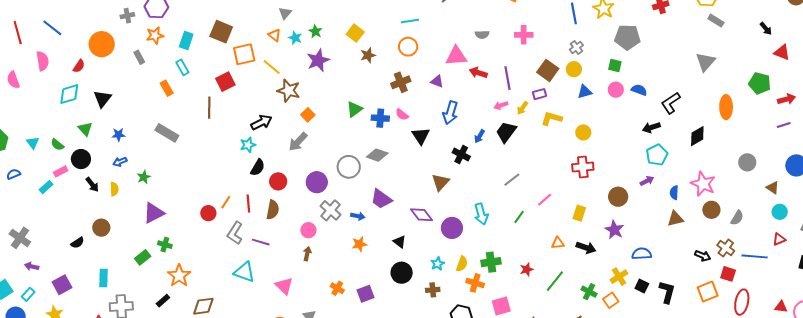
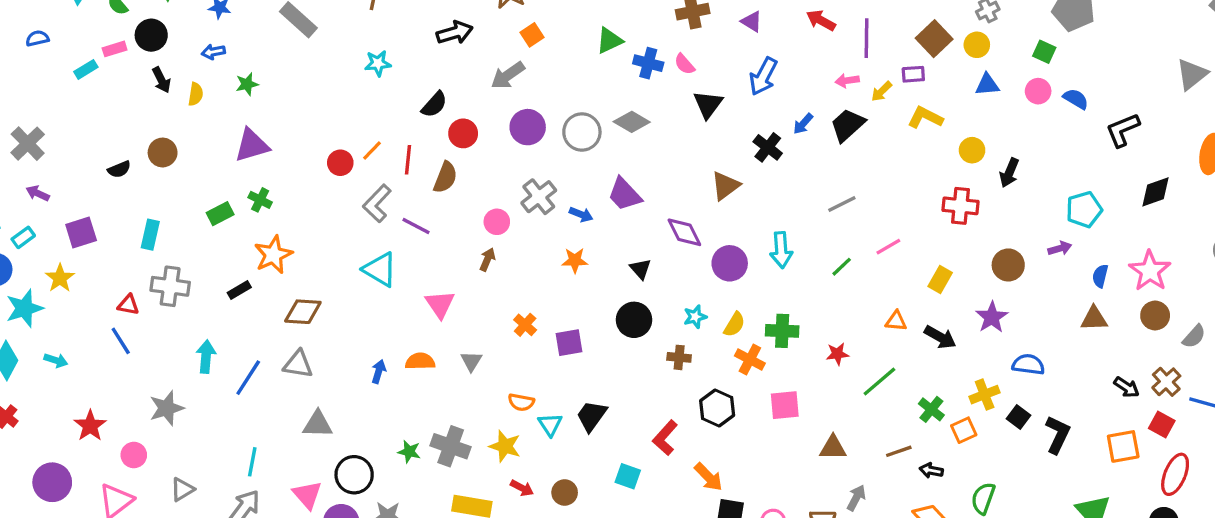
black arrow: (651, 127) -> (1009, 173), moved, turned -60
cyan star: (248, 145) -> (378, 63), moved
purple circle: (317, 182) -> (528, 127), moved

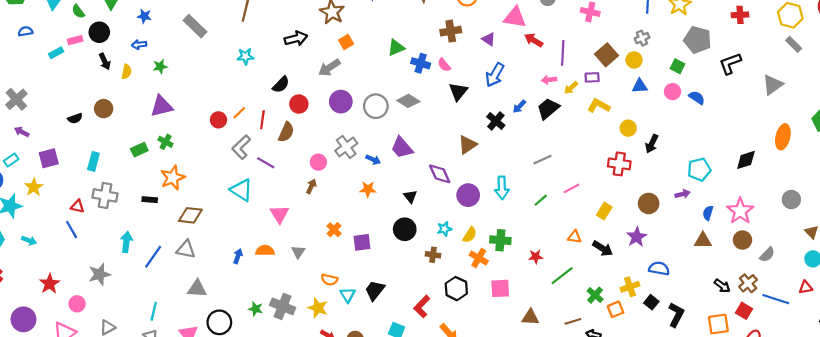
black L-shape: (1123, 130) -> (730, 63), moved
black rectangle: (239, 290) -> (150, 200), turned 32

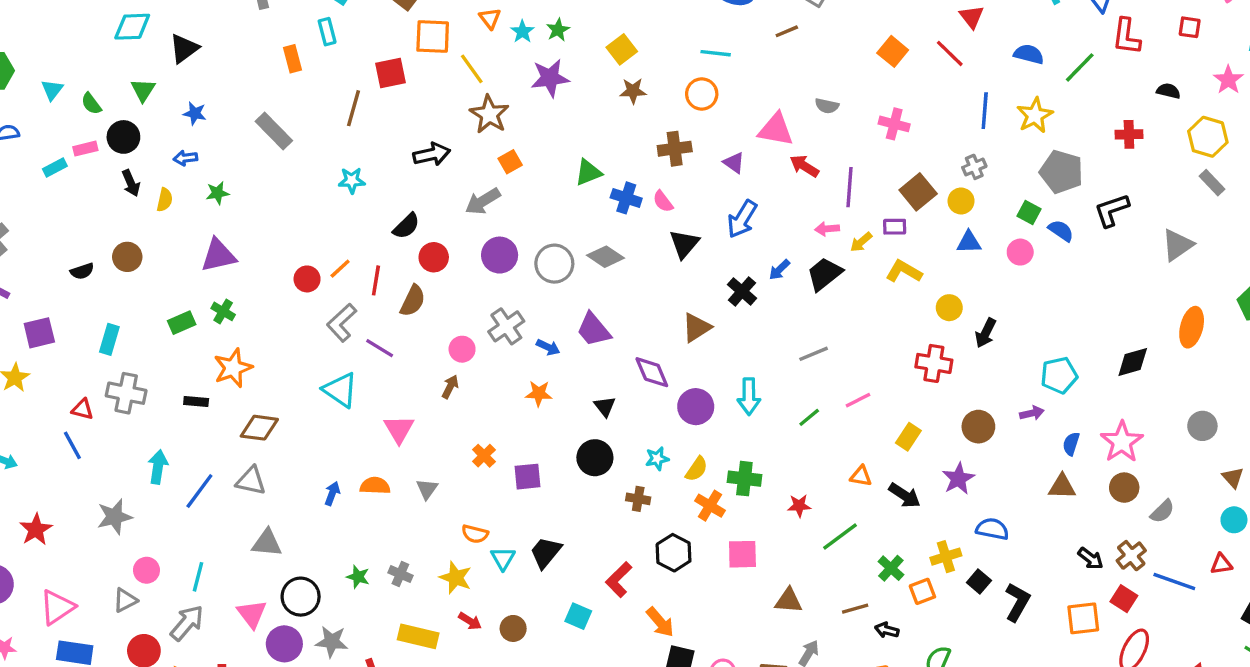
blue semicircle: (697, 98) -> (1061, 231), moved
pink circle: (77, 304) -> (146, 570), moved
gray cross: (283, 306) -> (400, 574), size x0.6

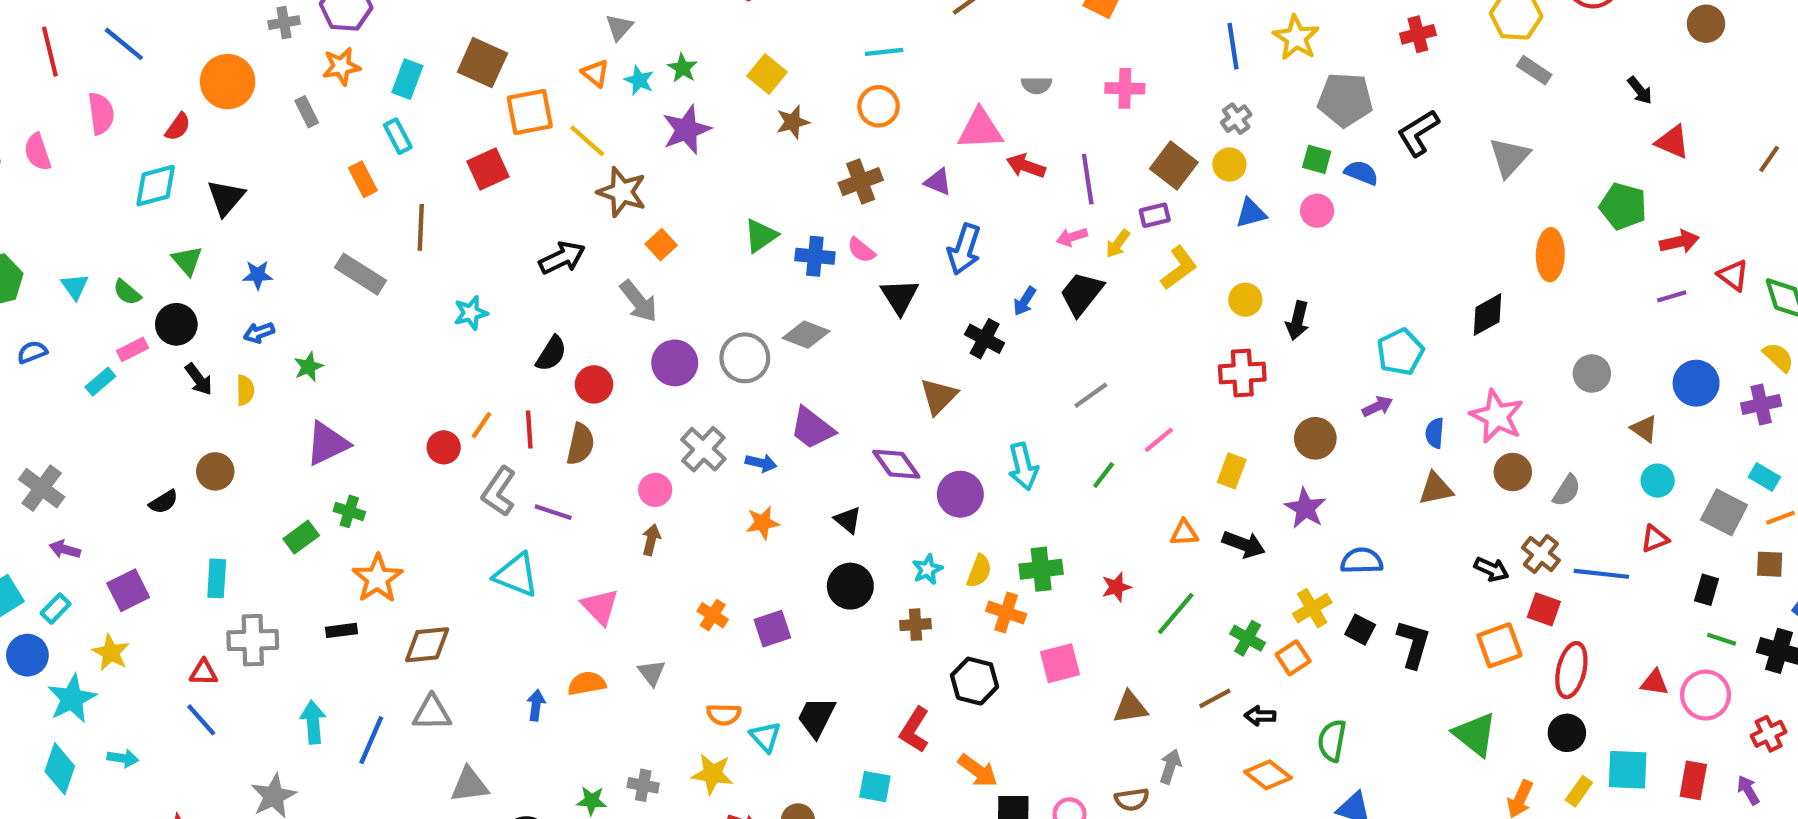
brown line: (353, 108) -> (421, 227), moved
gray arrow: (483, 201) -> (639, 301), turned -84
yellow L-shape: (904, 271) -> (1179, 268), turned 126

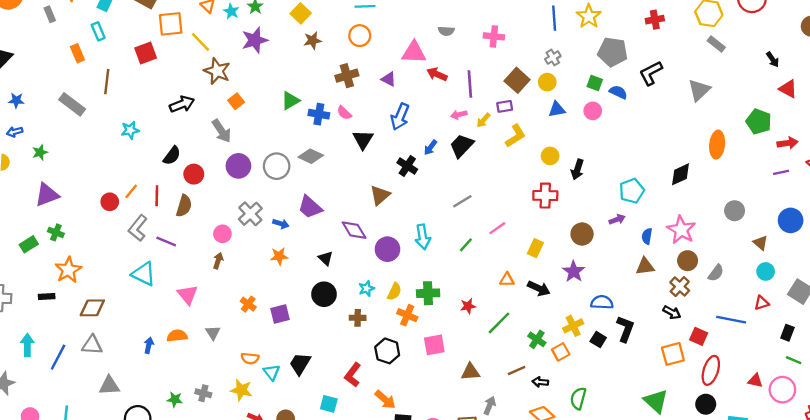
brown cross: (1541, 554) -> (680, 287), moved
black L-shape: (1413, 644) -> (625, 329), moved

